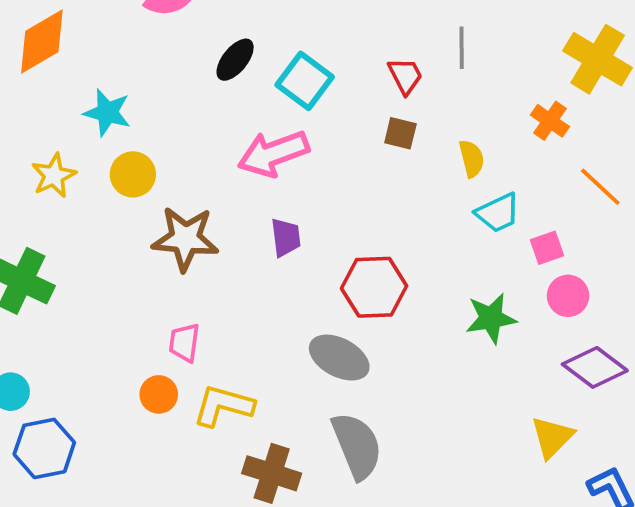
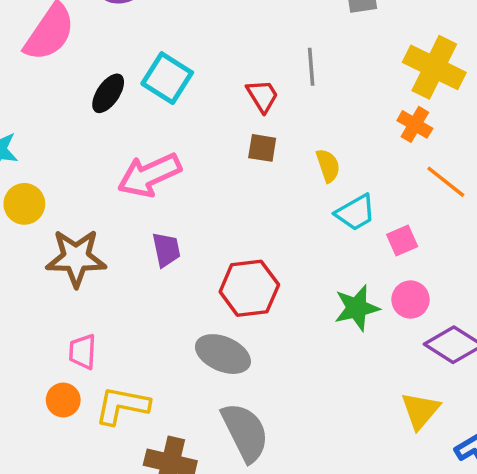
cyan square: (305, 81) -> (167, 78), moved
orange cross: (550, 121) -> (415, 124), moved
pink circle: (568, 296) -> (410, 300), moved

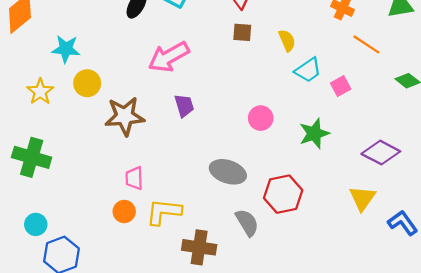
red hexagon: (249, 288) -> (283, 194), moved
pink circle: (410, 300) -> (261, 118), moved
gray semicircle: (245, 432) -> (247, 223), size x0.7

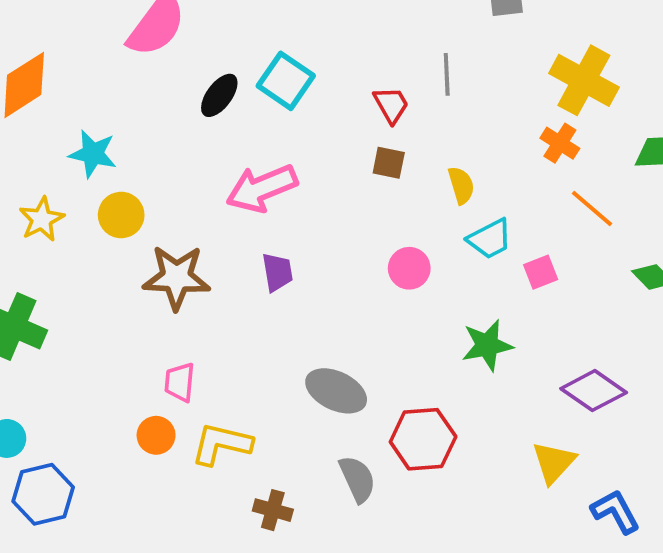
pink circle: (261, 118) -> (409, 268), moved
brown cross: (199, 247) -> (273, 510), size x0.7

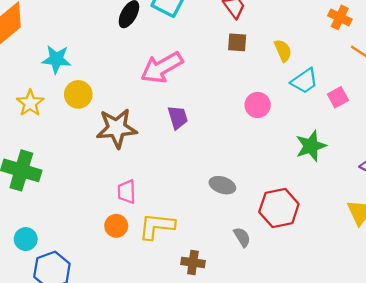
gray ellipse: (336, 391) -> (222, 185), size x0.7
gray semicircle: (357, 479) -> (242, 237), size x0.7

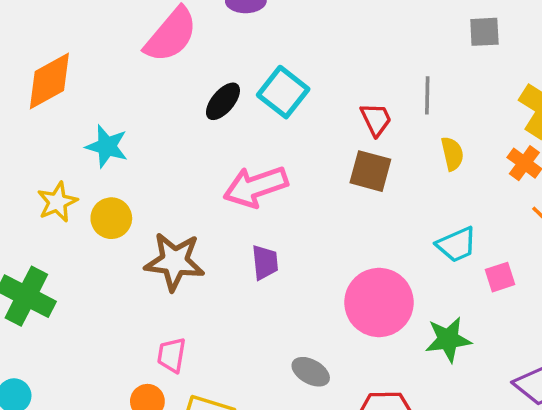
brown square: (237, 42) -> (370, 171), size x1.4
yellow semicircle: (283, 51) -> (452, 154), moved
yellow circle: (78, 94) -> (111, 218), moved
pink circle: (258, 105) -> (379, 302), moved, size x1.8

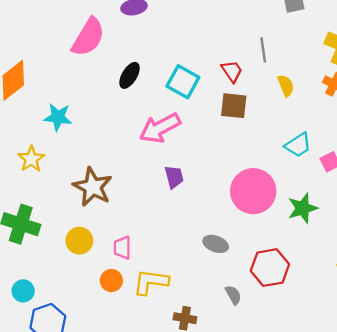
cyan square: (283, 92) -> (183, 82), moved
yellow circle: (111, 218) -> (79, 241), moved
brown star: (175, 261) -> (93, 187), moved, turned 30

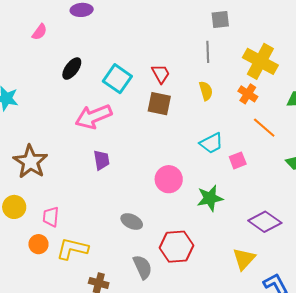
pink semicircle: (88, 37) -> (39, 32), size x0.5
gray line: (263, 50) -> (208, 52), moved
pink circle: (253, 191) -> (169, 179), size x0.7
gray semicircle: (233, 295) -> (143, 267), size x1.4

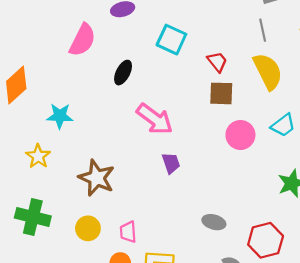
pink semicircle: (39, 32) -> (82, 40), size x1.8
cyan square: (117, 79) -> (171, 40), moved
yellow semicircle: (206, 91) -> (268, 71), size x1.8
pink arrow: (94, 117) -> (155, 119), turned -111
pink circle: (169, 179) -> (240, 135), moved

